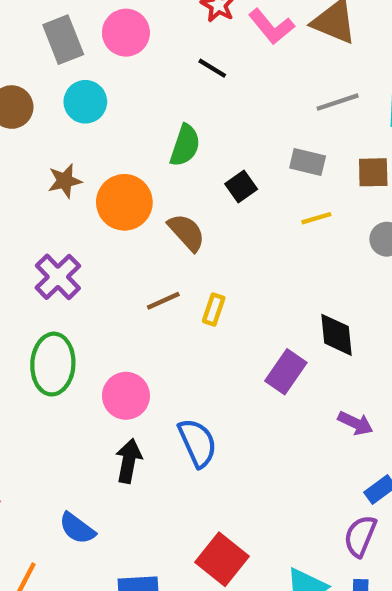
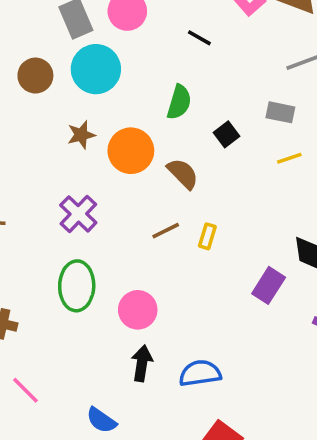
cyan circle: (85, 102) -> (96, 69), size x1.4
blue semicircle: (197, 443) -> (200, 373), moved, turned -72

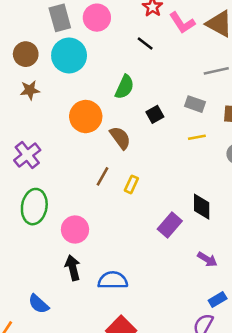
brown star: (81, 135) -> (30, 90), moved
purple cross: (78, 214) -> (27, 155), moved
brown line: (166, 231) -> (103, 176), turned -42
black arrow: (142, 363) -> (73, 268), turned -30

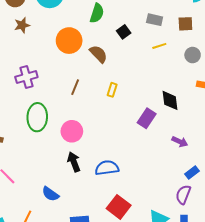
purple cross: (27, 155) -> (26, 77), turned 30
brown line: (103, 176) -> (75, 87), moved

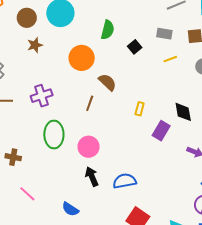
brown semicircle: (99, 54) -> (107, 82), moved
yellow rectangle: (112, 90) -> (140, 109), moved

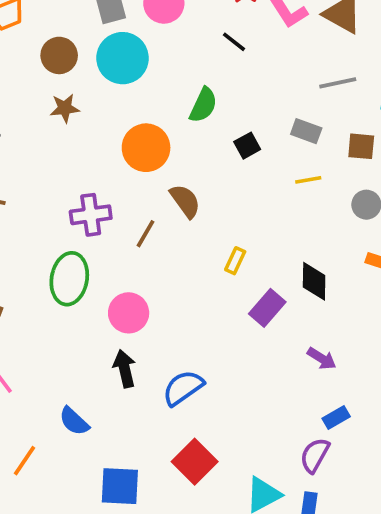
purple cross: (42, 96) -> (91, 215), moved
blue semicircle: (125, 181) -> (183, 388), turned -35

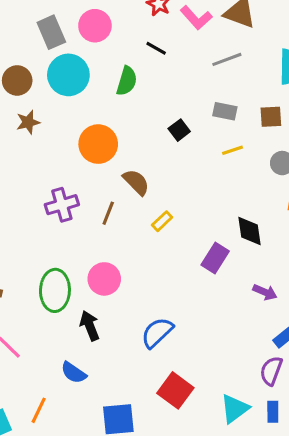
gray line: (338, 83) -> (227, 59), moved
green semicircle: (203, 105) -> (127, 81), moved
yellow rectangle: (235, 261) -> (162, 221), moved, turned 30
green ellipse: (69, 279) -> (55, 290), moved
black arrow: (125, 369) -> (90, 326), moved

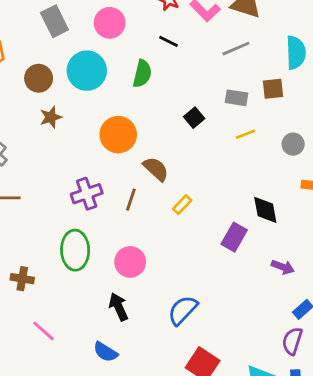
gray rectangle: (51, 32) -> (54, 21), moved
brown square: (271, 117) -> (273, 89), moved
green ellipse: (55, 290) -> (75, 250), moved

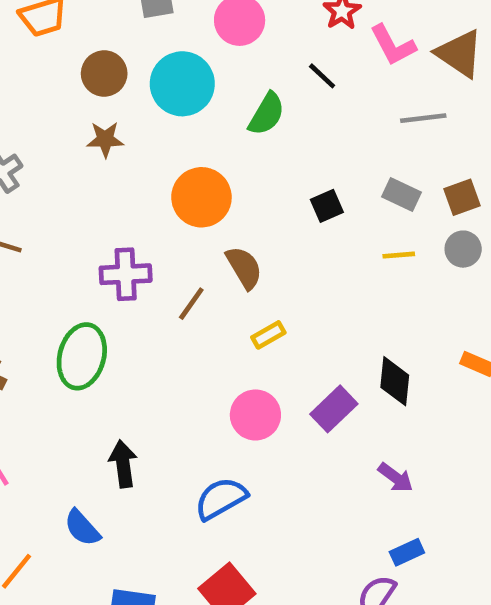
brown square: (273, 89) -> (462, 197), turned -30
gray circle: (293, 144) -> (463, 249), moved
pink circle: (130, 262) -> (255, 415), moved

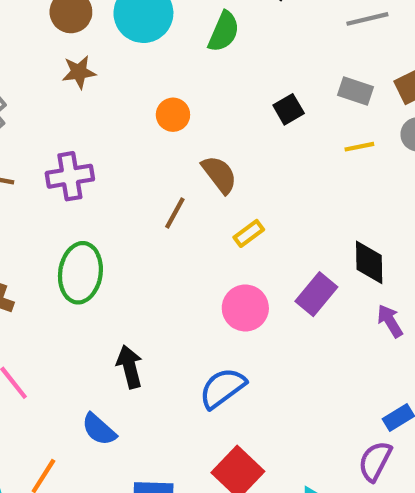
orange circle: (201, 197) -> (173, 115), size x0.6
purple cross: (126, 274) -> (70, 176), moved
purple arrow: (396, 478) -> (390, 321), moved, turned -152

